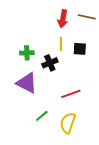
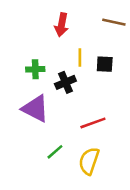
red arrow: (63, 19) -> (62, 25), moved

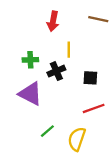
black square: (105, 64) -> (90, 78), moved
red line: (93, 123) -> (94, 108), moved

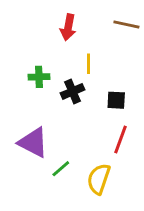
purple triangle: (30, 94) -> (33, 142), moved
red line: (94, 108) -> (121, 140), turned -50

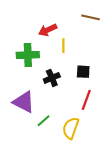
red arrow: (68, 27) -> (48, 30), moved, turned 54
green cross: (39, 77) -> (28, 55), size x1.5
black cross: (72, 91) -> (52, 78), moved

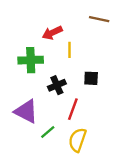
red line: (86, 100) -> (73, 109), moved

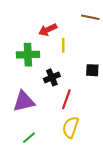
black square: (91, 78) -> (92, 70), moved
purple triangle: (26, 111) -> (24, 101), turned -40
green line: (48, 132) -> (29, 138), moved

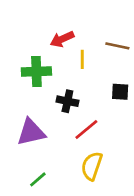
brown line: (90, 17) -> (117, 46), moved
black cross: (52, 77) -> (67, 101), turned 35
red line: (66, 99) -> (86, 130), turned 30

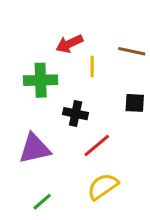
yellow semicircle: (92, 166) -> (103, 186), turned 36

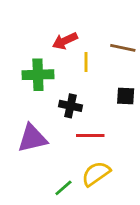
red line: (97, 145) -> (90, 136), turned 40
green line: (42, 202) -> (63, 188), moved

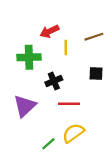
brown line: (123, 48) -> (94, 37), turned -30
black cross: (70, 106) -> (54, 81), turned -35
purple triangle: (32, 138) -> (25, 106), turned -30

